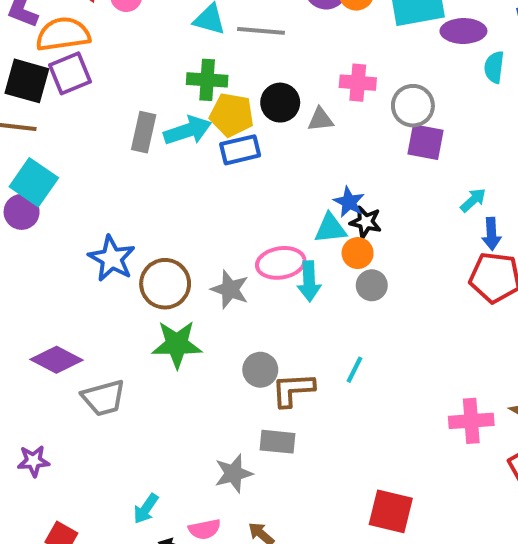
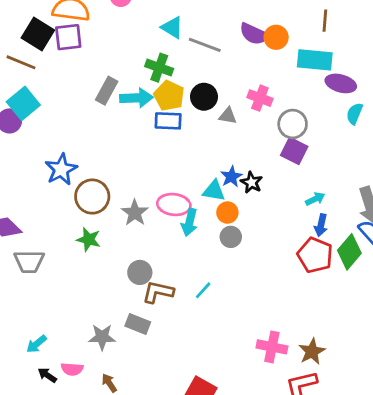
black star: (366, 222) -> (252, 182), moved
green star: (177, 344) -> (89, 240), size x0.7

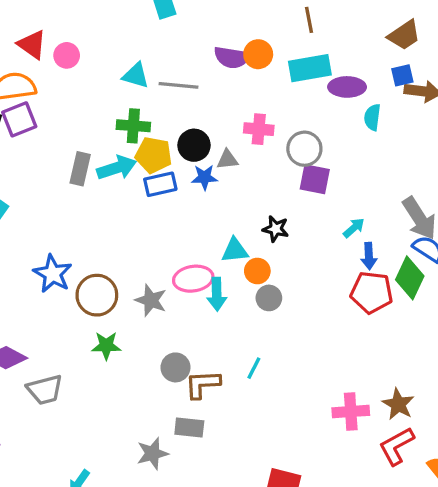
blue star: (231, 177) -> (204, 177), moved, turned -30

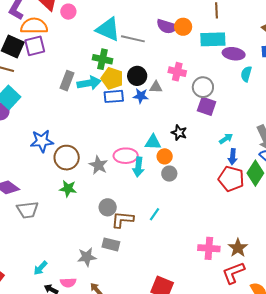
cyan triangle: (136, 75) -> (108, 29), size x1.5
blue star: (53, 274) -> (42, 141), turned 30

